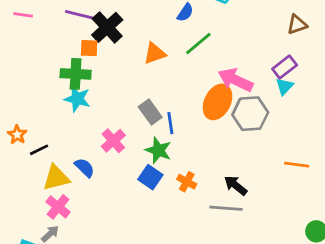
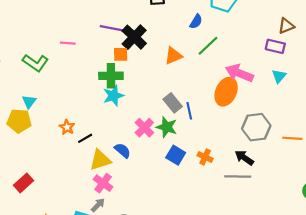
pink line: (23, 15) -> (68, 43), moved
purple rectangle: (285, 67) -> (275, 46), moved, turned 54
cyan star: (77, 99) -> (113, 96), turned -30
gray hexagon: (250, 114) -> (256, 127), moved
green star: (158, 150) -> (167, 127), moved

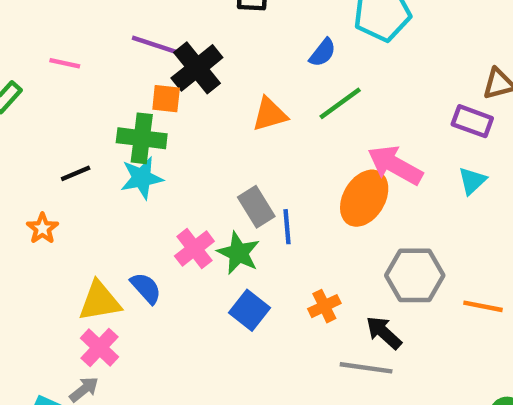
black line: (85, 138) -> (76, 173), moved
orange cross: (205, 157) -> (324, 306), moved, turned 32

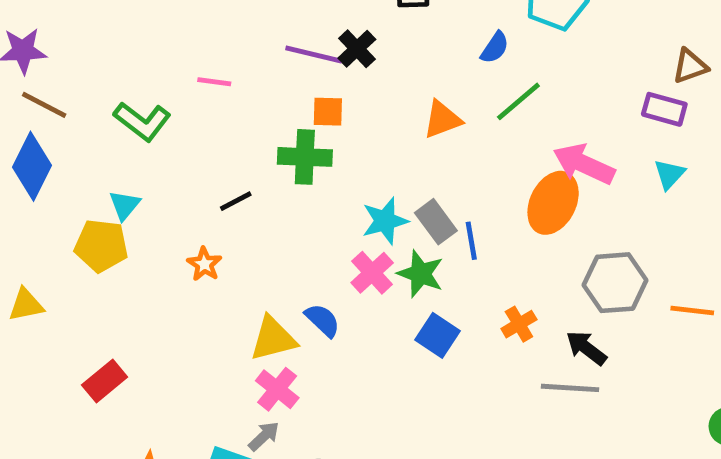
black cross: (197, 68) -> (357, 49), moved, size x0.7
cyan star: (142, 178) -> (385, 221), moved

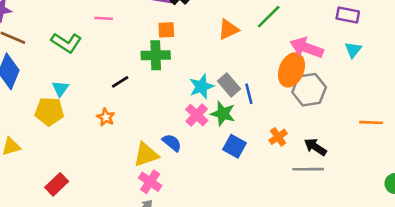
gray hexagon: (615, 283) -> (309, 90), moved

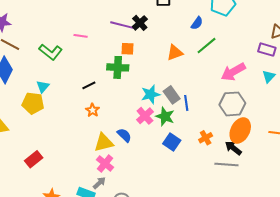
pink arrow: (307, 48) -> (233, 72), turned -55
orange ellipse: (291, 70) -> (240, 130), moved
orange star: (106, 117) -> (93, 110), moved

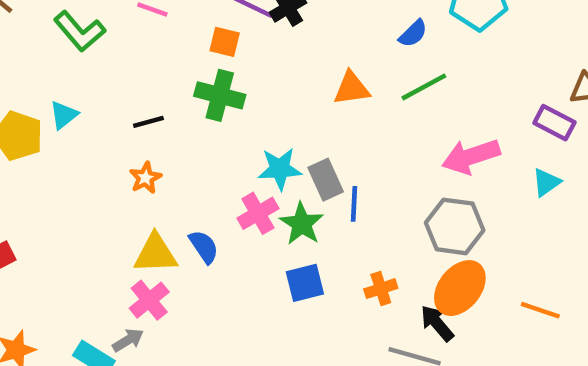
orange square: (128, 49) -> (225, 42), moved
cyan triangle: (43, 86) -> (64, 115), moved
blue square: (172, 142) -> (305, 283), turned 30

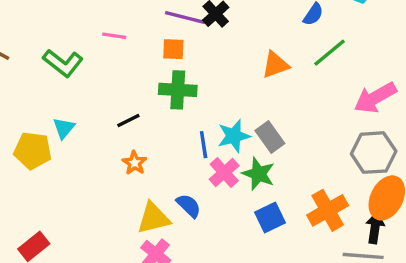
blue line: (354, 204) -> (204, 145), moved
orange cross: (381, 289) -> (328, 210), size x1.6
black arrow: (437, 323) -> (375, 228), turned 60

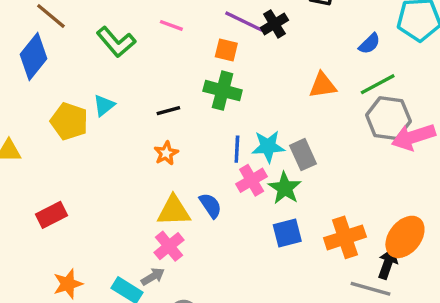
gray hexagon: (374, 153) -> (388, 118), moved

